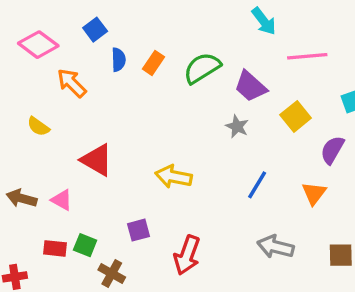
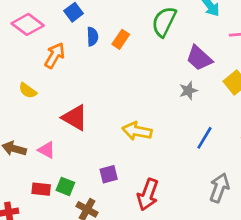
green semicircle: (202, 68) -> (164, 22), moved, turned -32
orange arrow: (72, 83) -> (55, 55), turned 75
gray star: (237, 126) -> (188, 91), turned 30
gray arrow: (276, 247) -> (219, 188), turned 96

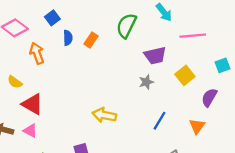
orange arrow: (55, 55) -> (37, 53), turned -50
purple trapezoid: (199, 58) -> (155, 55), turned -55
red triangle: (75, 118) -> (32, 104), moved

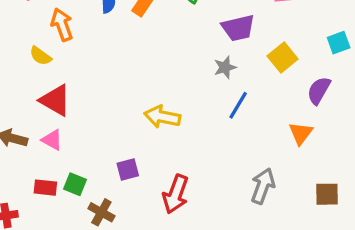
yellow semicircle: (15, 82) -> (41, 56), moved
blue line: (160, 121) -> (238, 105), moved

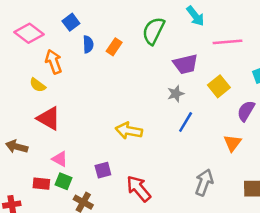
pink triangle: (52, 140) -> (60, 159), moved
red arrow: (176, 194) -> (139, 189), turned 120

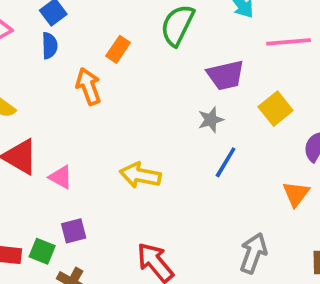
blue semicircle: (88, 44) -> (50, 46), moved
orange arrow: (54, 62) -> (88, 86), moved
pink triangle: (60, 159) -> (61, 177), moved
purple square: (103, 170) -> (74, 231), moved

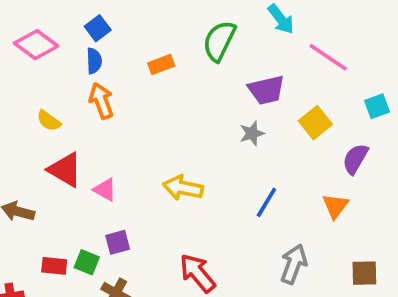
pink line: (289, 42) -> (328, 57), turned 39
orange rectangle: (118, 49) -> (161, 64), turned 35
orange arrow: (88, 86) -> (101, 101), moved
blue line: (226, 162) -> (266, 202), moved

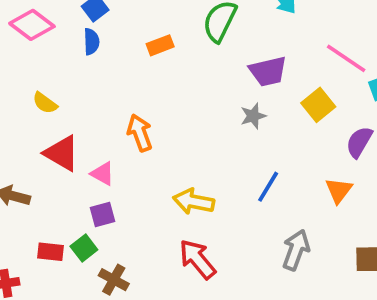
pink line: (328, 57) -> (346, 58), moved
orange arrow: (101, 101) -> (140, 133), moved
yellow arrow: (183, 188) -> (194, 202), moved
purple square: (118, 242) -> (103, 215), moved
green square: (87, 262) -> (84, 248), turned 30

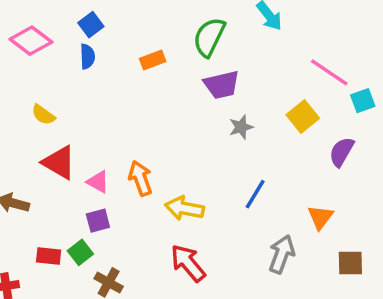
purple trapezoid: (268, 71) -> (222, 85), moved
orange arrow: (140, 133) -> (140, 178), moved
orange triangle: (339, 190) -> (320, 217), moved

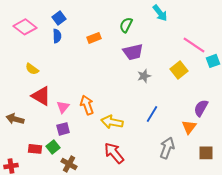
green semicircle: (209, 37) -> (126, 25), size x0.7
purple semicircle: (342, 152) -> (201, 108), moved
pink triangle: (98, 182) -> (63, 107), turned 40

